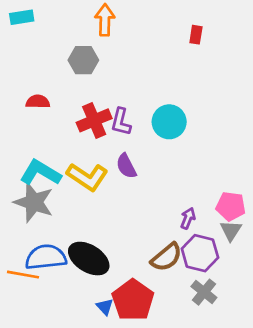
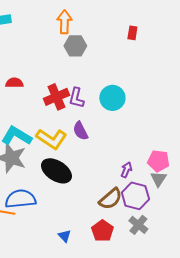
gray hexagon: (83, 60) -> (75, 46), moved
black ellipse: (89, 259) -> (56, 171), moved
red pentagon: (133, 300) -> (102, 231), moved, size x0.7

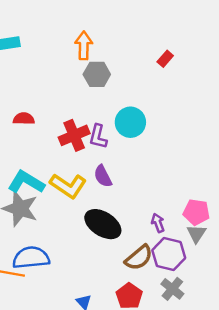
red rectangle: (132, 33) -> (165, 59), turned 32
cyan circle: (112, 98) -> (130, 122), moved
purple arrow: (126, 170) -> (158, 223), turned -42
black ellipse: (56, 171) -> (103, 224), moved

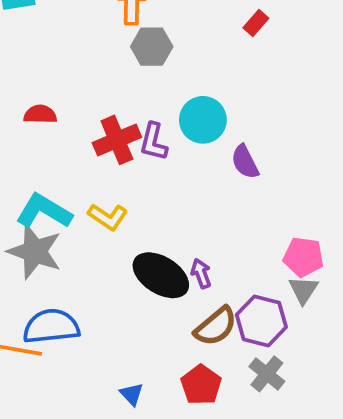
purple semicircle: (103, 176) -> (245, 162), moved
yellow L-shape: (68, 186) -> (108, 217), size x0.7
purple arrow: (158, 223) -> (201, 273), moved

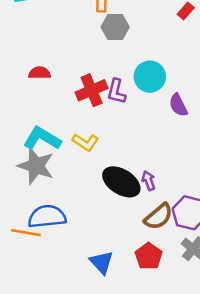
blue triangle: (132, 394) -> (102, 262), size x1.5

